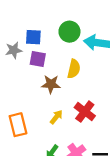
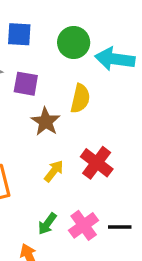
blue square: (33, 37) -> (19, 34), moved
brown star: (51, 84) -> (46, 122), turned 30

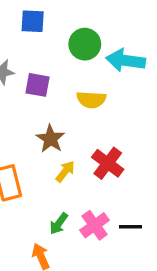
blue square: (19, 34) -> (33, 21), moved
yellow semicircle: (80, 99) -> (91, 100), turned 80
brown star: (46, 122) -> (51, 139), moved

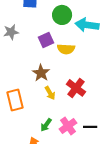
purple square: (37, 85) -> (46, 40), moved, turned -35
yellow arrow: (65, 171) -> (50, 93), turned 112

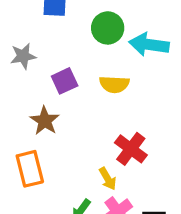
purple square: (46, 40) -> (65, 81), moved
brown star: (41, 73) -> (45, 121), moved
yellow arrow: (50, 93) -> (108, 179), moved

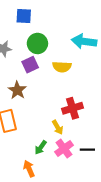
green circle: (108, 28) -> (37, 43), moved
red cross: (131, 149) -> (72, 108), turned 36

